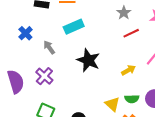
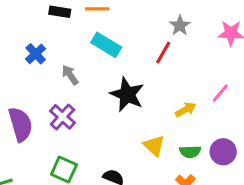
cyan rectangle: (74, 27) -> (106, 45), turned 54
red line: (131, 33) -> (163, 53), moved, turned -35
yellow triangle: (112, 104) -> (154, 146), moved

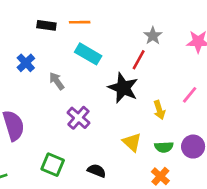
black star: (127, 95) -> (123, 88), moved
yellow arrow: (186, 110) -> (159, 110), turned 102
purple cross: (63, 117) -> (78, 118), moved

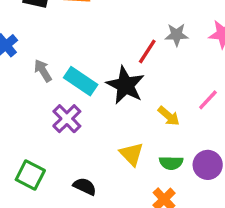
gray star: (153, 36) -> (177, 35), moved, turned 30
cyan rectangle: (88, 54) -> (81, 81), moved
yellow arrow: (159, 110) -> (169, 116), turned -36

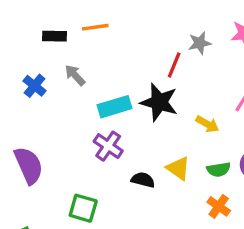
gray arrow: (43, 71) -> (75, 75), moved
cyan rectangle: (81, 81) -> (115, 107), turned -40
black semicircle: (85, 186) -> (143, 180), moved

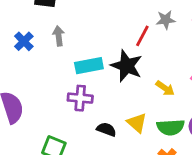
gray arrow: (75, 75) -> (59, 36), turned 30
purple cross: (108, 146) -> (80, 98), turned -35
green semicircle: (219, 169) -> (171, 127), size x1.4

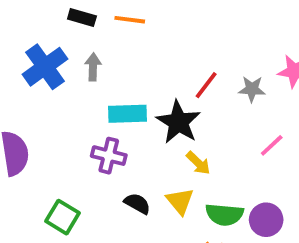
gray star: (166, 20) -> (252, 89), moved
blue cross: (24, 41) -> (45, 67), size x1.6
yellow arrow: (165, 88) -> (198, 163), moved

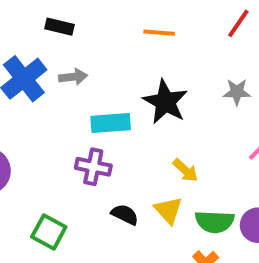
orange line: (130, 20) -> (159, 33), moved
gray arrow: (93, 67) -> (73, 77), turned 84
red line: (206, 85) -> (238, 23), moved
black star: (178, 122) -> (165, 102), moved

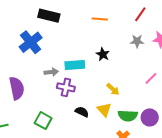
black rectangle: (59, 27) -> (49, 16), size x1.5
gray arrow: (73, 77) -> (51, 72), moved
gray star: (237, 92) -> (137, 41), moved
black star: (165, 102) -> (103, 54), size x0.6

